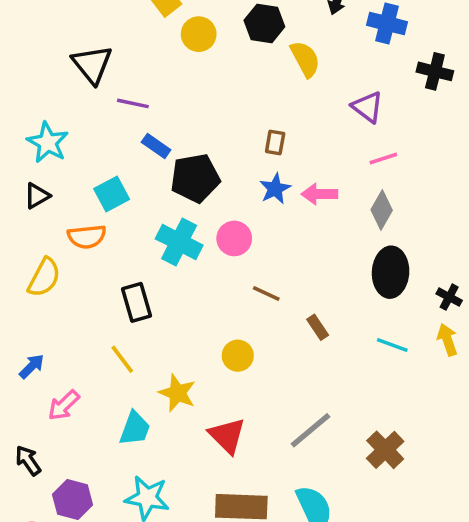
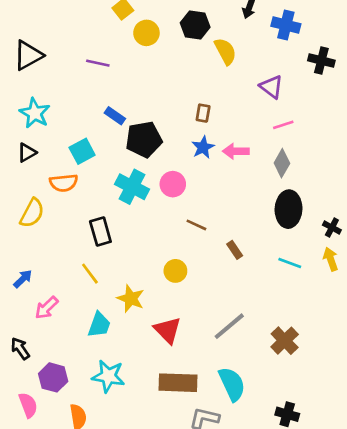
black triangle: (92, 64) -> (28, 55), moved, turned 40
purple line: (133, 103) -> (98, 63), moved

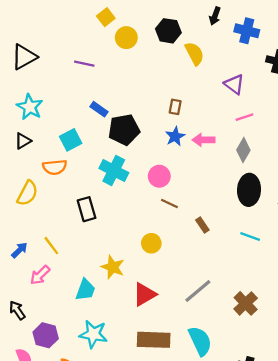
pink circle: (173, 184) -> (159, 176), moved
yellow line: (90, 274) -> (51, 246), moved
red triangle: (168, 330) -> (144, 294), turned 45

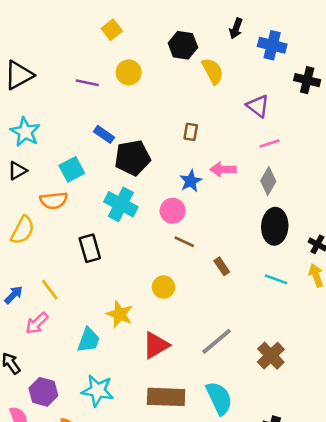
yellow circle: (126, 38) -> (129, 72), moved
blue star: (175, 136) -> (191, 181), moved

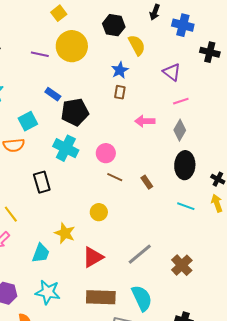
yellow circle: (129, 72) -> (72, 46), size x1.6
blue star: (191, 181) -> (120, 70), moved
brown rectangle: (222, 266) -> (147, 182), moved

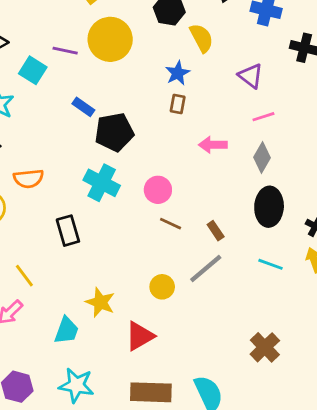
cyan square: (28, 121) -> (33, 70), moved, turned -30
yellow circle: (99, 212) -> (162, 287), moved
gray line: (140, 254) -> (206, 269), moved

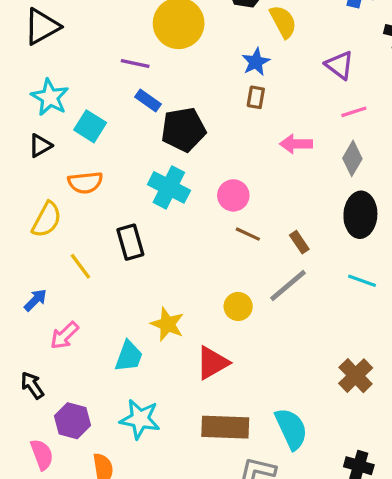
purple line: (65, 51) -> (135, 64), moved
cyan square: (33, 70) -> (90, 126), moved
yellow line: (24, 276) -> (80, 266), moved

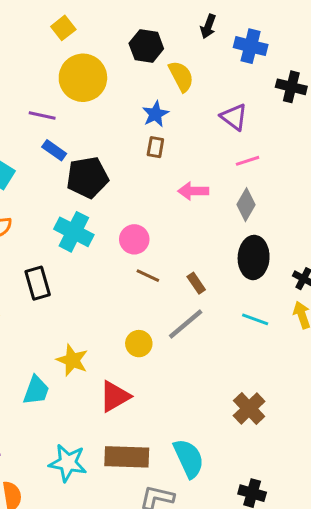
cyan star: (140, 419) -> (68, 463), moved

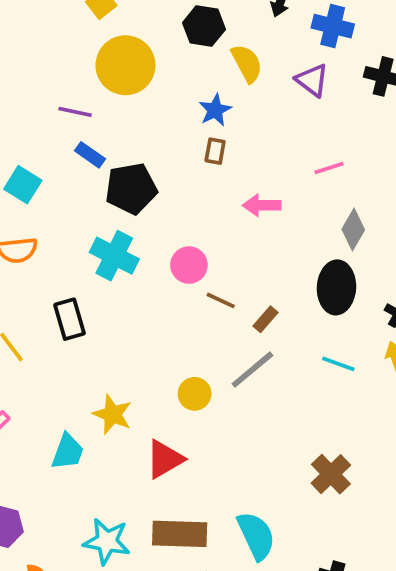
purple triangle: (234, 117) -> (312, 80), moved
gray diamond: (246, 205) -> (353, 230), moved
brown line: (148, 276) -> (221, 300), moved
brown rectangle: (196, 283) -> (266, 319), turned 75

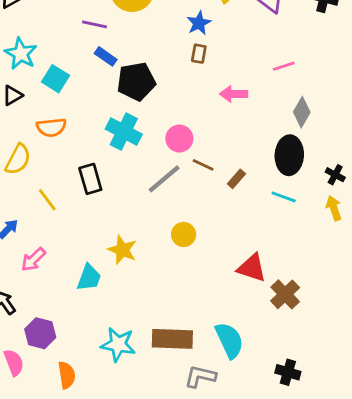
cyan line: (338, 364) -> (284, 197), moved
gray line: (252, 370) -> (164, 179), moved
red triangle: (165, 459) -> (252, 268), moved, turned 48

